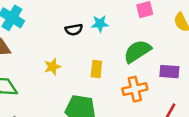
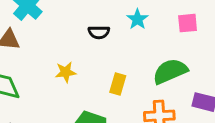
cyan star: (100, 24) -> (137, 19), moved, turned 30

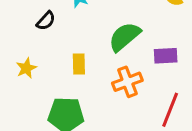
black semicircle: (99, 32) -> (46, 21), turned -30

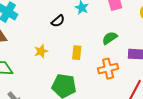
green semicircle: (124, 37) -> (110, 38), size x0.7

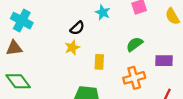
yellow star: (41, 51) -> (72, 47), moved

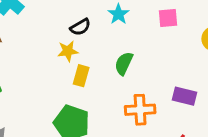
green semicircle: (135, 44) -> (124, 63), moved, turned -42
yellow rectangle: (99, 62) -> (81, 76), moved

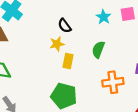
cyan star: (118, 14) -> (103, 17), moved
black semicircle: (80, 27) -> (65, 26), turned 88

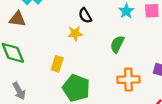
yellow rectangle: (68, 61) -> (57, 64), moved

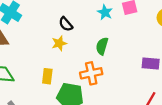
orange cross: (129, 80) -> (91, 73), moved

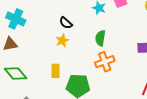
orange cross: (91, 73) -> (105, 62), moved

